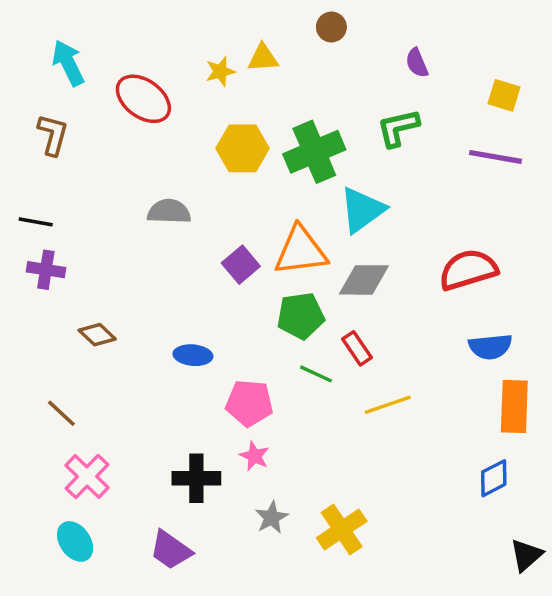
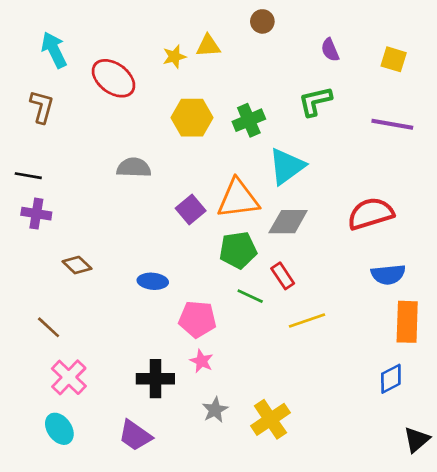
yellow square: (504, 95) -> (394, 59), moved
green cross: (314, 152) -> (249, 120), size x0.7

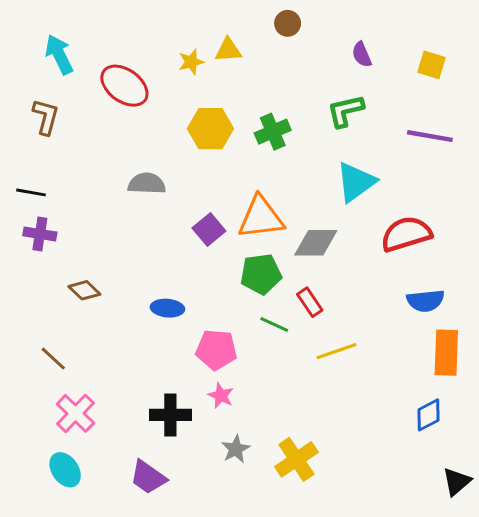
cyan triangle: (287, 166) -> (356, 182), moved

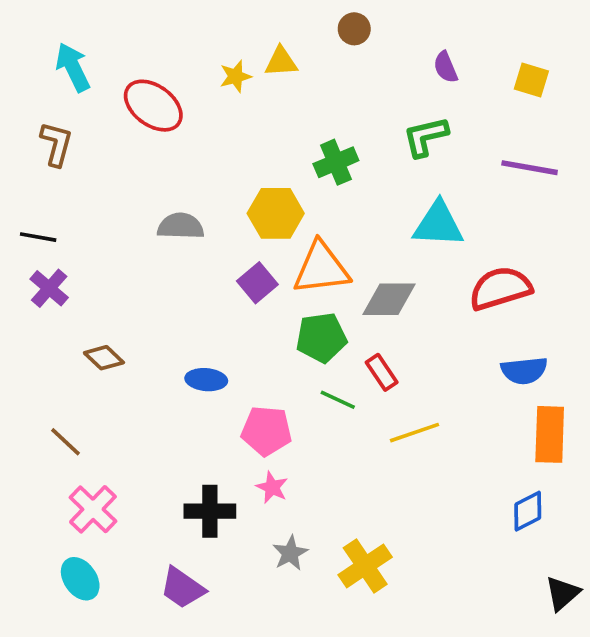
yellow hexagon: (210, 129) -> (276, 213), moved
cyan triangle: (356, 182) -> (438, 224), turned 39
purple cross: (40, 234) -> (49, 288), turned 32

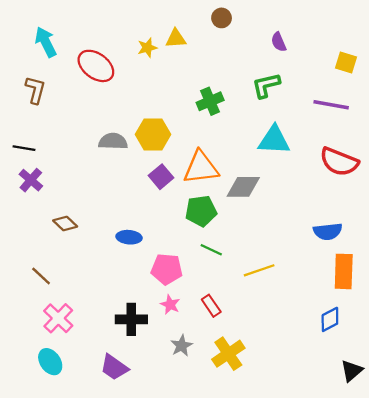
yellow square: (531, 80) -> (346, 62), moved
yellow hexagon: (276, 213) -> (153, 134), moved
red semicircle: (500, 288) -> (339, 162), moved, turned -141
red rectangle: (382, 372) -> (211, 306), moved

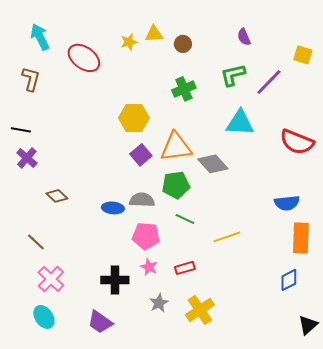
brown circle: (222, 18) -> (183, 44), moved
purple line: (331, 105) -> (269, 82), moved, turned -56
gray semicircle: (113, 141) -> (142, 200), moved
gray diamond: (243, 187) -> (213, 164), turned 48
red rectangle: (211, 306) -> (185, 268), turned -72

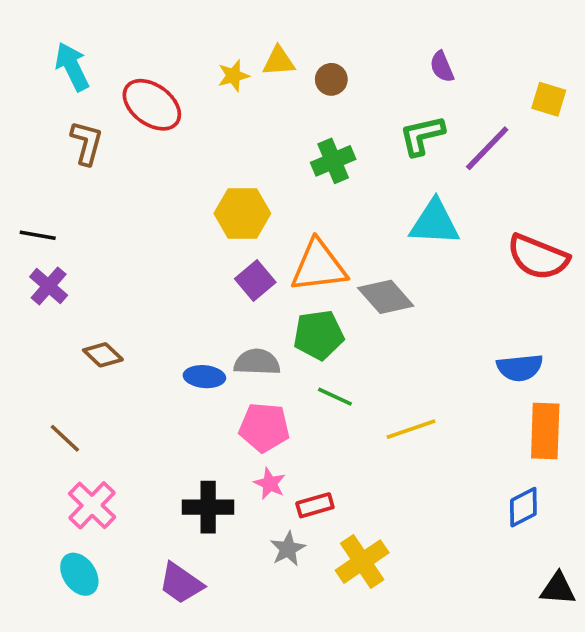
brown L-shape: (31, 79) -> (87, 143), moved
red rectangle: (185, 268) -> (315, 505), moved
black triangle: (308, 325) -> (558, 589), turned 45

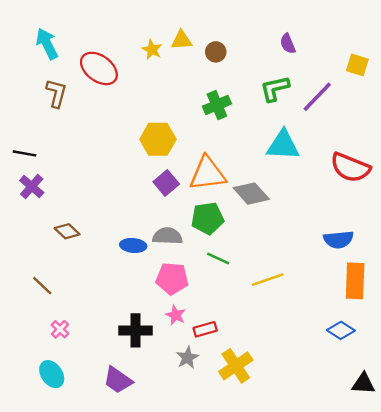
yellow star: (233, 76) -> (152, 50), turned -30
pink cross: (92, 505) -> (60, 329), size x0.6
blue diamond: (523, 507) -> (341, 330), turned 60

